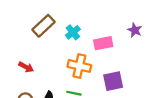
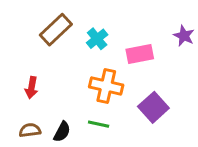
red arrow: (26, 67) -> (32, 88), turned 72
purple square: (113, 81) -> (153, 107), turned -30

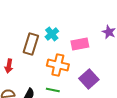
brown rectangle: (56, 30) -> (31, 44), moved, turned -30

